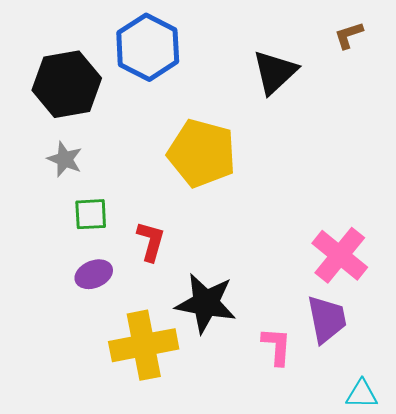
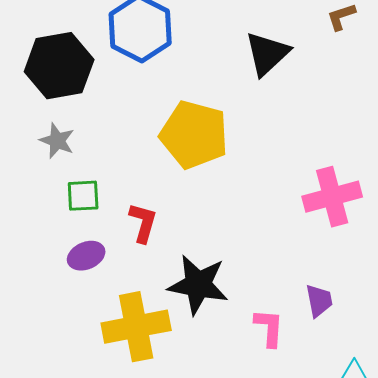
pink cross: (340, 255) -> (332, 197), moved, turned 36
purple trapezoid: (327, 319) -> (319, 301), size x0.7

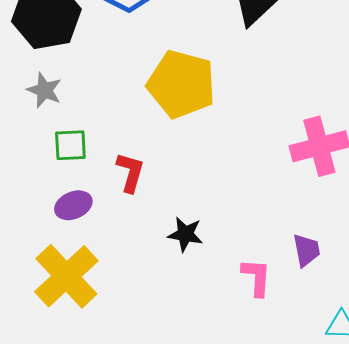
black star: (198, 285) -> (185, 234), size x0.6
yellow cross: (136, 327) -> (66, 276), moved, turned -32

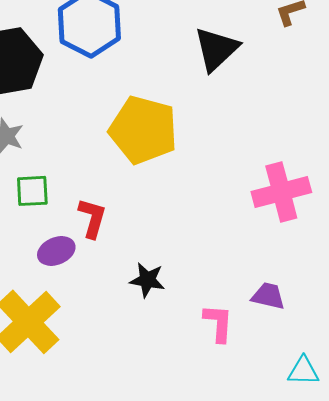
purple ellipse: (73, 205) -> (56, 251), moved
purple trapezoid: (306, 250) -> (268, 296), turned -66

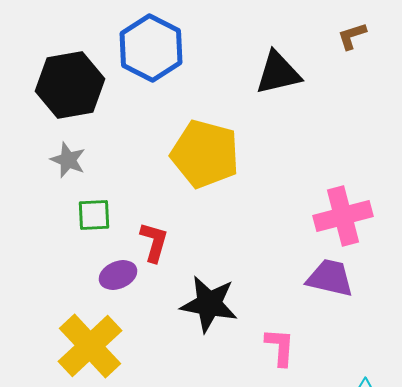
black triangle: (216, 49) -> (278, 73), turned 30
black star: (147, 280) -> (209, 304), size x1.6
purple trapezoid: (268, 296) -> (330, 278), moved, size x1.4

